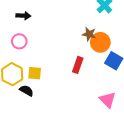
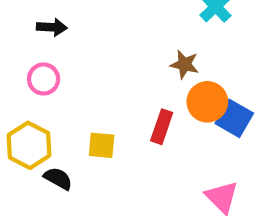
orange circle: (100, 42) -> (207, 102), moved
yellow square: (35, 73) -> (102, 145), moved

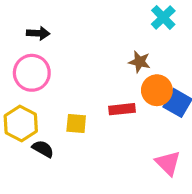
pink circle: (44, 79) -> (32, 73), size x1.5
red rectangle: (162, 127) -> (122, 109), turned 65

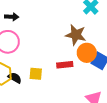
brown star: (139, 62) -> (76, 35), size x1.5
black semicircle: (43, 149) -> (15, 78), moved

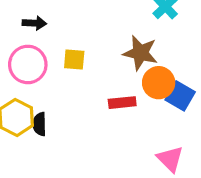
yellow square: (36, 74) -> (74, 60), moved
black semicircle: (15, 78) -> (39, 124), turned -120

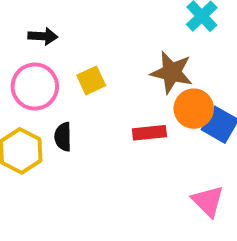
yellow square: (74, 60) -> (91, 80), turned -30
black semicircle: (39, 124) -> (63, 137), moved

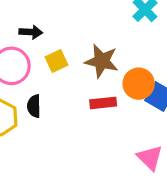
black arrow: (43, 36) -> (31, 32), moved
brown star: (172, 72) -> (102, 61), moved

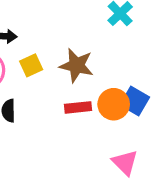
orange circle: (139, 84) -> (114, 104), moved

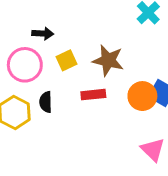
red rectangle: (78, 107) -> (93, 95), moved

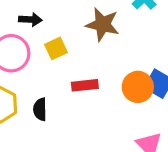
brown star: (108, 60) -> (103, 24), moved
black semicircle: (46, 102) -> (40, 109), moved

